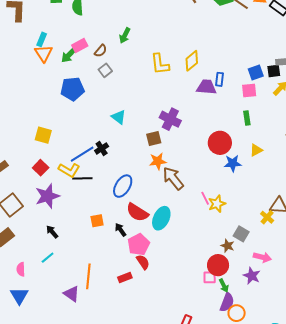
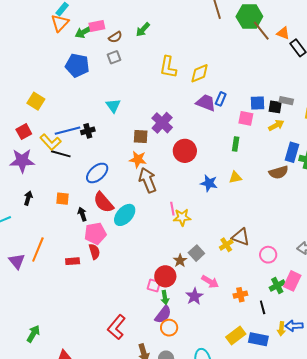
red circle: (220, 143) -> (185, 151), moved
black arrow: (52, 232) -> (28, 198), moved, turned 40

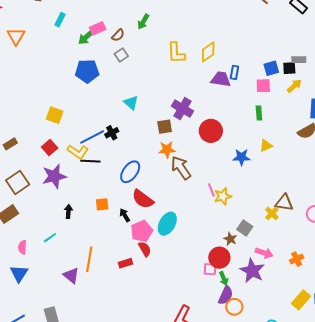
orange triangle: (60, 23) -> (16, 36), moved
cyan ellipse: (125, 215) -> (167, 224), moved
purple star: (194, 296) -> (252, 271), size x1.4

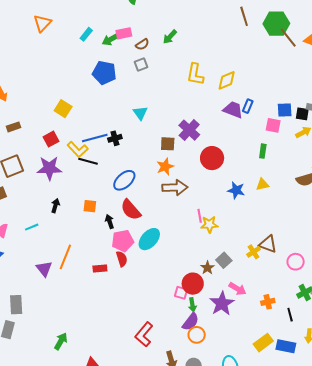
cyan rectangle: (60, 20) -> (86, 34), moved
orange star: (167, 150) -> (165, 167), turned -30
brown arrow: (181, 168) -> (175, 187), turned 110

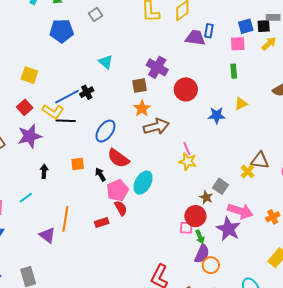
yellow star: (209, 224) -> (188, 161), moved, turned 30
pink arrow: (237, 289) -> (240, 211), size x1.4

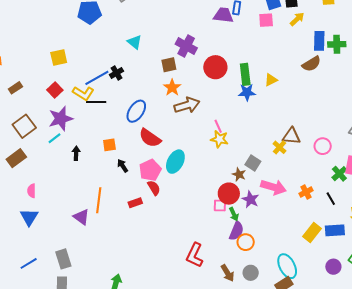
green rectangle: (234, 71) -> (245, 74), moved, size x1.5
yellow square: (29, 75) -> (59, 57), turned -30
black arrow: (100, 174) -> (123, 166), moved
cyan line: (26, 198) -> (55, 138), moved
purple star: (228, 229) -> (250, 199), moved, size x0.7

